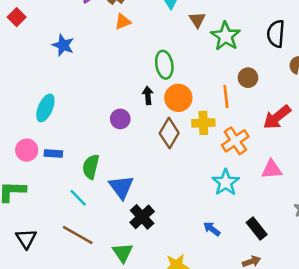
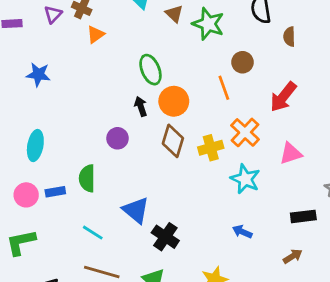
yellow cross: (203, 123) -> (211, 148), moved
green semicircle: (91, 167) -> (87, 178), moved
black rectangle: (257, 228) -> (303, 216), moved, turned -45

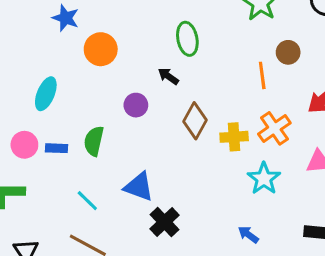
orange circle: (174, 101) -> (101, 49), moved
black arrow: (141, 106) -> (168, 76), turned -48
blue triangle: (136, 210) -> (139, 187), turned -32

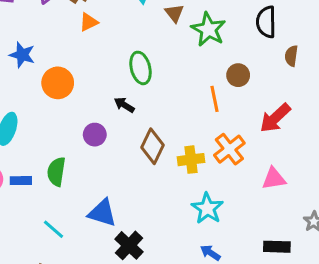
cyan star: (264, 179) -> (207, 208), moved

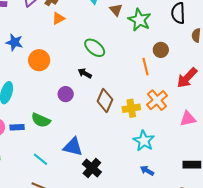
green ellipse: (140, 68) -> (95, 48), turned -35
green semicircle: (56, 172) -> (41, 120), turned -72

